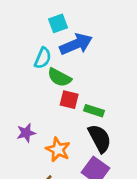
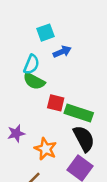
blue arrow: (76, 44) -> (62, 52), size x0.6
green semicircle: (59, 77) -> (34, 81), moved
green rectangle: (94, 111) -> (79, 113), size x1.5

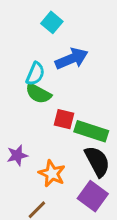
cyan square: (46, 33) -> (52, 22), moved, turned -30
blue arrow: (62, 52) -> (72, 59), size x1.5

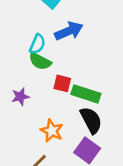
purple star: (17, 155) -> (20, 97), moved

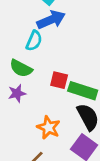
blue arrow: (69, 31) -> (51, 20), moved
green semicircle: (40, 61) -> (21, 68), moved

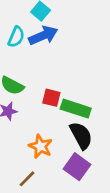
cyan semicircle: (34, 41) -> (16, 37), moved

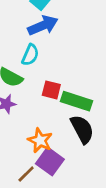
cyan semicircle: (16, 37) -> (30, 55), moved
purple square: (77, 167) -> (50, 161), moved

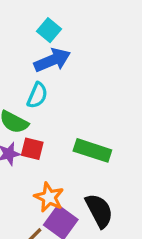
red square: (51, 90) -> (32, 149), moved
black semicircle: (82, 129) -> (99, 211), moved

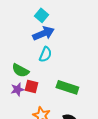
cyan semicircle: (37, 95) -> (45, 54), moved

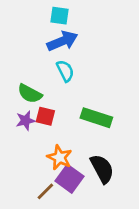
cyan square: (41, 15) -> (60, 16), turned -32
cyan semicircle: (45, 54) -> (65, 71), turned -49

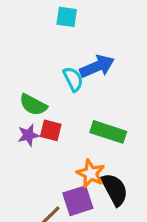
blue arrow: (62, 41) -> (97, 66), moved
orange star: (60, 157) -> (91, 173), moved
purple square: (69, 179) -> (78, 201), turned 36

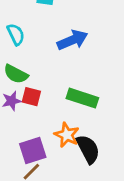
cyan semicircle: (73, 79) -> (16, 34), moved
purple square: (78, 201) -> (33, 150), moved

